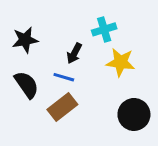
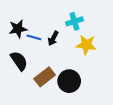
blue line: (64, 77) -> (34, 37), moved
black circle: (134, 114) -> (69, 81), moved

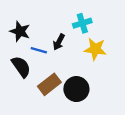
black star: (18, 29) -> (20, 31), turned 30
blue line: (34, 37) -> (39, 50), moved

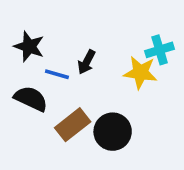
cyan cross: (82, 23) -> (160, 50), moved
black semicircle: (21, 67) -> (31, 99), turned -30

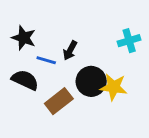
yellow star: (140, 72) -> (114, 87), moved
black circle: (113, 132) -> (91, 81), moved

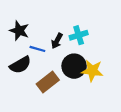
cyan cross: (129, 41) -> (79, 35), moved
black semicircle: (25, 80) -> (20, 65), turned 125

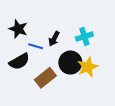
cyan cross: (79, 35) -> (84, 37), moved
yellow star: (92, 71) -> (88, 67), turned -30

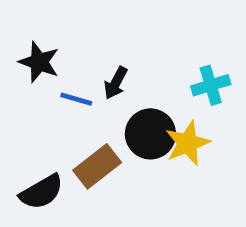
cyan cross: (84, 37) -> (211, 85), moved
black semicircle: (19, 61) -> (41, 192), moved

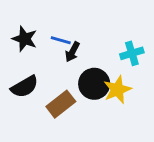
blue line: (76, 99) -> (61, 40), moved
black semicircle: (41, 192) -> (25, 87), moved

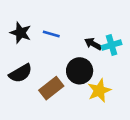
black arrow: (72, 52) -> (93, 44), moved, turned 91
yellow star: (117, 90) -> (99, 90), moved

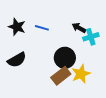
black arrow: (93, 44) -> (79, 28), moved
brown rectangle: (51, 88) -> (61, 76), moved

